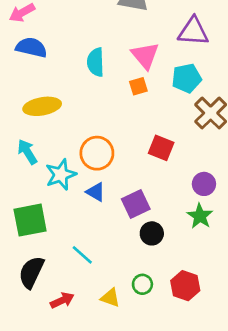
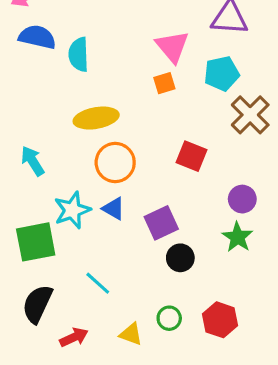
cyan semicircle: (96, 62) -> (79, 54), moved
yellow ellipse: (42, 106) -> (96, 118), moved
cyan star: (61, 175) -> (72, 210), moved

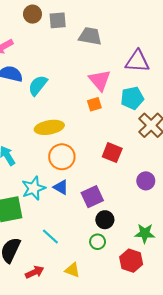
cyan semicircle: (79, 54) -> (38, 85), turned 40
green star: (237, 237) -> (145, 233), moved, turned -30
green circle: (169, 318) -> (98, 242), moved

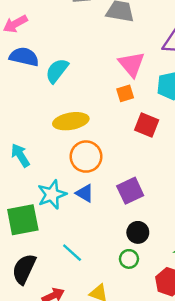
red square: (112, 153) -> (147, 125), moved
purple square: (92, 197) -> (130, 191), moved

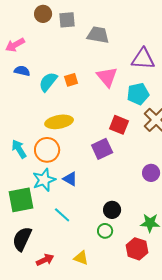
blue semicircle: (24, 57) -> (22, 71), size x0.7
orange square: (125, 93) -> (71, 80), moved
orange circle: (86, 157) -> (47, 150), moved
purple square: (130, 191) -> (102, 149), moved
cyan line: (72, 253) -> (62, 215), moved

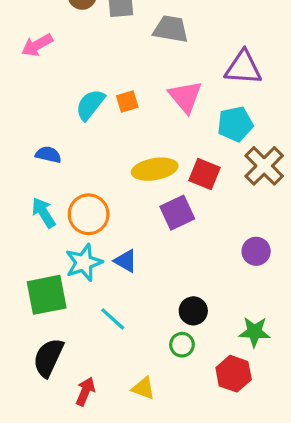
blue semicircle: (22, 71) -> (48, 155), moved
yellow ellipse: (59, 122) -> (155, 169), moved
red arrow: (45, 260) -> (85, 391), turned -42

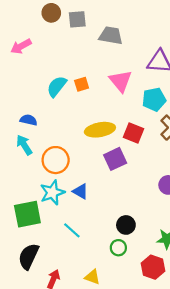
cyan arrow: (43, 213) -> (24, 145), moved

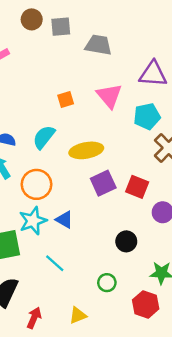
cyan semicircle: (57, 86) -> (44, 137), moved
red square: (134, 133) -> (137, 187), moved
black circle: (126, 225) -> (126, 241), moved
yellow triangle: (92, 277) -> (78, 315), turned -42

